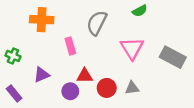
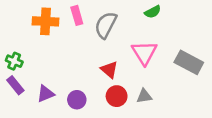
pink rectangle: (70, 46) -> (77, 15), moved
purple triangle: (42, 75) -> (45, 94), moved
red triangle: (85, 76) -> (109, 70), moved, turned 42
purple rectangle: (14, 93) -> (15, 85), moved

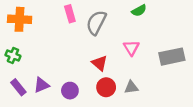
orange cross: (45, 21) -> (20, 19), moved
pink triangle: (144, 53) -> (131, 48), size x0.7
gray rectangle: (189, 62) -> (172, 57), turned -40
purple rectangle: (15, 85) -> (18, 87), moved

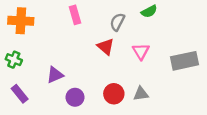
gray semicircle: (96, 23) -> (117, 22), moved, size x0.7
red triangle: (100, 63) -> (106, 47), moved
purple triangle: (41, 85) -> (55, 75), moved

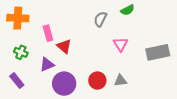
pink rectangle: (75, 15) -> (48, 33), moved
red triangle: (106, 47) -> (64, 46), moved
green cross: (14, 60) -> (21, 52), moved
purple circle: (75, 97) -> (64, 84), size x1.5

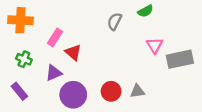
pink rectangle: (48, 33) -> (55, 37), turned 49
pink triangle: (120, 44) -> (155, 45), moved

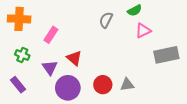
pink triangle: (155, 45) -> (143, 31), moved, turned 35
red triangle: (73, 52) -> (74, 58), moved
purple triangle: (54, 73) -> (50, 68), turned -42

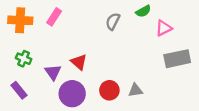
pink triangle: (143, 31) -> (164, 28), moved
pink rectangle: (51, 35) -> (54, 17), moved

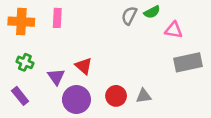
pink rectangle: (54, 17) -> (57, 18), turned -30
gray semicircle: (113, 21) -> (129, 16), moved
pink triangle: (164, 28) -> (174, 30), turned 36

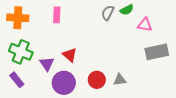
pink rectangle: (57, 18) -> (57, 15), moved
green cross: (25, 62) -> (21, 52), size x1.6

